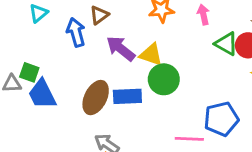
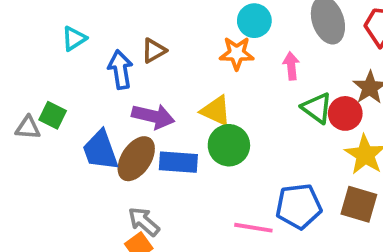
purple arrow: (121, 49) -> (153, 116), moved, turned 148
blue trapezoid: (42, 94) -> (100, 150), moved

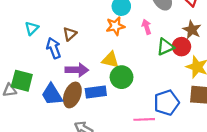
cyan triangle: (74, 39) -> (32, 28), moved
green triangle: (317, 108) -> (165, 47), turned -48
green square: (53, 115) -> (22, 81), size x1.5

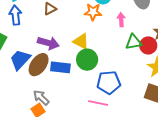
blue arrow: (54, 48) -> (15, 15), moved
blue trapezoid: (52, 94) -> (20, 60), turned 60
blue pentagon: (167, 103) -> (109, 82), moved

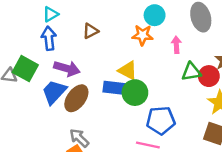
purple arrow: (48, 43) -> (67, 68), moved
blue rectangle: (60, 67) -> (115, 88), moved

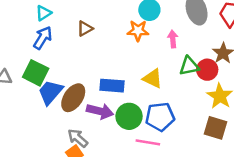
blue arrow: (49, 38) -> (43, 38), turned 40
purple arrow: (67, 68) -> (100, 111), moved
green square: (25, 69) -> (36, 73), moved
yellow triangle: (128, 71) -> (153, 79), moved
green circle: (135, 93) -> (129, 116), moved

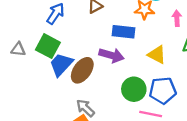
blue rectangle: (112, 86) -> (123, 32), moved
purple arrow: (100, 111) -> (111, 55), moved

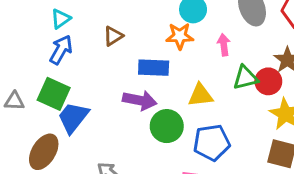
yellow triangle: (157, 55) -> (201, 95), turned -30
brown ellipse: (82, 70) -> (44, 152), moved
green circle: (134, 89) -> (167, 126), moved

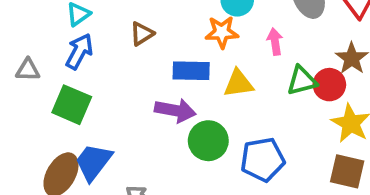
yellow triangle: (201, 95) -> (238, 83), moved
gray triangle: (14, 101) -> (28, 70), moved
blue trapezoid: (73, 117) -> (93, 162), moved

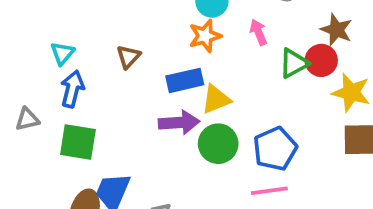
yellow triangle: (238, 83) -> (216, 99), moved

